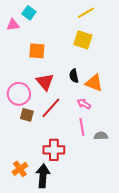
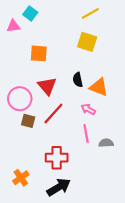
black arrow: (43, 176) -> (59, 187), moved, turned 55

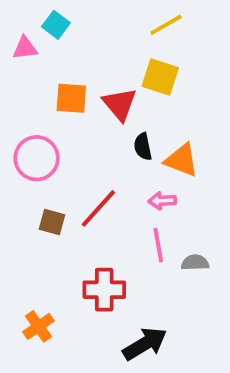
red triangle: (47, 86) -> (120, 104), moved
pink circle: (20, 99) -> (37, 158), moved
pink arrow: (88, 109) -> (162, 201), turned -32
black arrow: (59, 187) -> (145, 344), moved

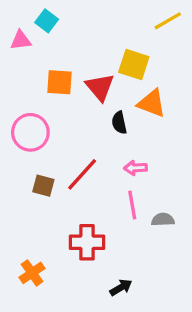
yellow line: (166, 25) -> (168, 21), moved
orange triangle: (182, 160) -> (152, 103), moved
black arrow: (145, 344) -> (121, 287), size x0.6

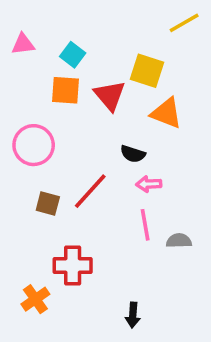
cyan square: (47, 21) -> (73, 55), moved
black semicircle: (119, 123) -> (133, 154), moved, turned -60
red cross: (87, 242) -> (73, 266), moved
black arrow: (121, 287) -> (133, 315), turned 125

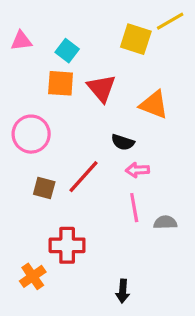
yellow square: (147, 71) -> (136, 39), moved

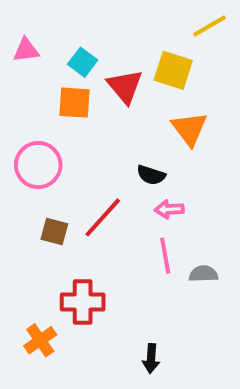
yellow square: (136, 39) -> (173, 70), moved
red triangle: (101, 88) -> (125, 86), moved
orange triangle: (154, 105) -> (189, 129), turned 32

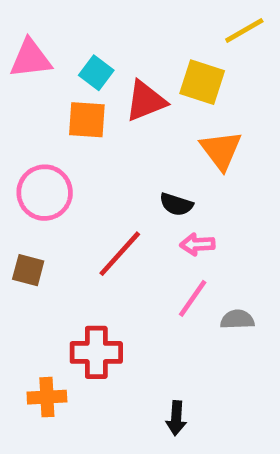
pink triangle: (26, 50) -> (31, 59), size x1.4
red triangle: (125, 86) -> (146, 101), turned 48
brown square: (54, 231) -> (28, 270), moved
pink line: (165, 256) -> (193, 298), turned 45
orange cross: (40, 340) -> (47, 397), turned 32

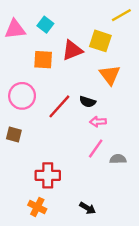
cyan square: (96, 73) -> (45, 25), moved
red line: (120, 254) -> (59, 106), moved
orange cross: (47, 397) -> (37, 207), moved, turned 30
black arrow: (176, 418) -> (88, 208), turned -63

